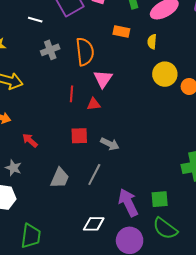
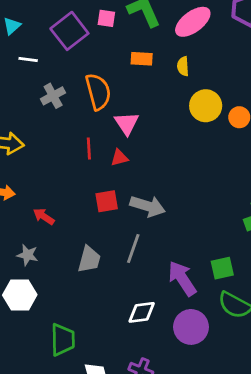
gray arrow: (110, 144) -> (148, 206), size x1.4

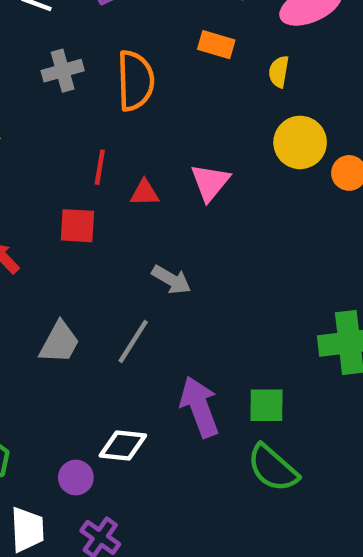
pink triangle: (127, 123) -> (210, 182), moved
red square: (107, 201) -> (77, 226), moved
gray arrow: (148, 206) -> (171, 280), size x0.7
purple circle: (191, 327) -> (76, 477), moved, size x0.6

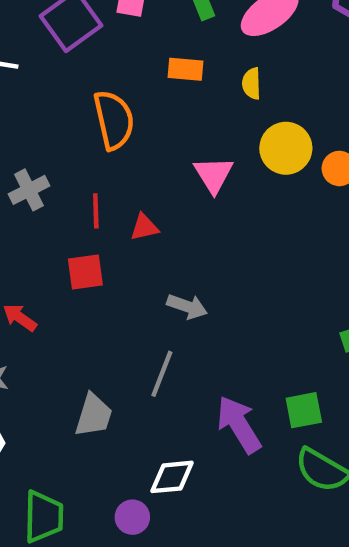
gray cross: (63, 71) -> (29, 190), moved
pink triangle: (210, 182) -> (214, 175), moved
gray trapezoid: (59, 342) -> (94, 415), moved

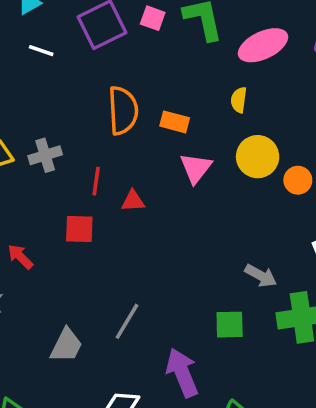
orange rectangle: (185, 69) -> (175, 122), moved
gray arrow: (187, 306) -> (261, 276), moved
green square: (304, 410) -> (230, 325), moved

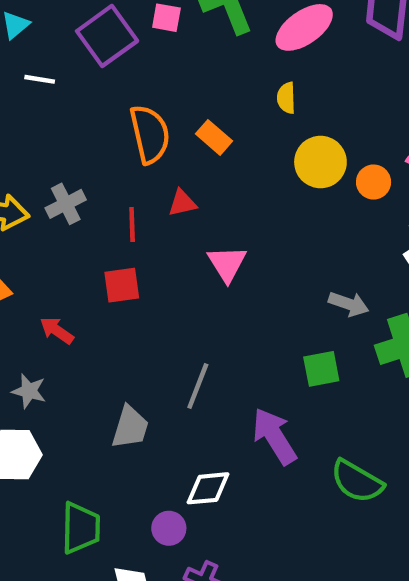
orange rectangle: (175, 122) -> (214, 137), turned 36
pink triangle: (196, 168) -> (227, 264), moved
red triangle: (133, 201) -> (182, 203), moved

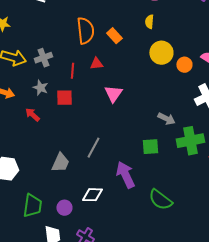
gray star: (29, 391) -> (40, 88), moved
purple circle: (169, 528) -> (64, 208), moved

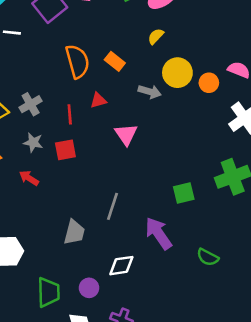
yellow semicircle: (149, 22) -> (156, 36), turned 48
gray arrow: (166, 119) -> (150, 92), moved
green semicircle: (160, 200) -> (208, 257), size x0.7

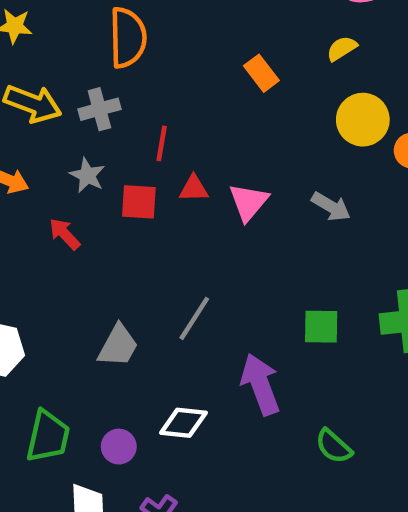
orange semicircle: (77, 61) -> (128, 38), moved
gray arrow: (150, 92) -> (331, 207), moved
red triangle: (98, 100) -> (194, 189), moved

